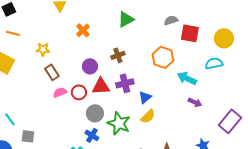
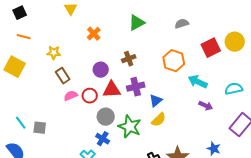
red square: (190, 33) -> (211, 48), moved, turned -36
cyan semicircle: (214, 63) -> (234, 89), moved
gray square: (28, 136) -> (40, 128), moved

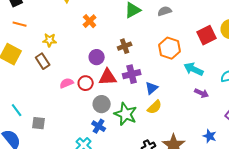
gray semicircle: (182, 24) -> (165, 11), moved
brown rectangle: (63, 76) -> (43, 61), moved
gray square: (40, 128) -> (39, 123), moved

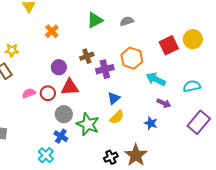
purple cross: (132, 74) -> (105, 69), moved
blue star: (210, 136) -> (151, 123), moved

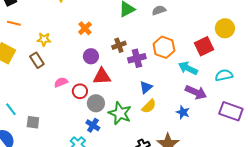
orange cross: (52, 31) -> (85, 28), moved
red square: (169, 45) -> (204, 46), moved
red circle: (48, 93) -> (80, 91), moved
purple arrow: (164, 103) -> (196, 92), size x1.5
purple rectangle: (199, 122) -> (231, 111), turned 70

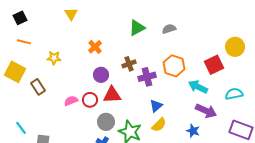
brown rectangle: (37, 60) -> (38, 87), moved
red circle: (80, 91) -> (90, 100), moved

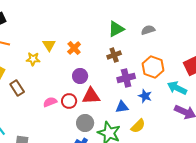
yellow triangle: (71, 14) -> (49, 45), moved
brown cross: (129, 64) -> (114, 55), moved
blue triangle: (156, 106) -> (122, 107), moved, turned 32
blue star: (193, 131) -> (145, 96), moved

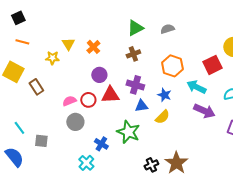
purple cross: (126, 78) -> (135, 85), moved, turned 30
gray circle: (85, 123) -> (75, 122), moved
yellow semicircle: (138, 126) -> (162, 117), moved

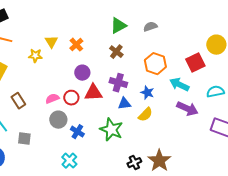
brown cross: (133, 54) -> (116, 52), turned -32
brown rectangle: (36, 87) -> (18, 101), moved
blue cross: (101, 144) -> (77, 132), moved

